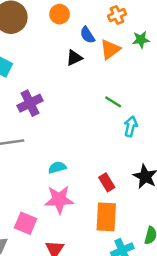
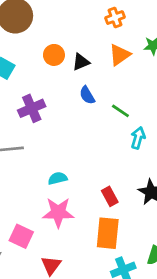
orange circle: (60, 14) -> (54, 55), moved
orange cross: (117, 15) -> (115, 18), moved
blue semicircle: (87, 35) -> (87, 95), moved

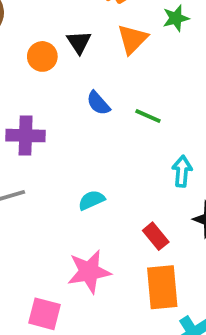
black triangle: (81, 62) -> (79, 42), moved, turned -30
purple cross: (32, 108) -> (26, 136), turned 36
cyan arrow: (138, 138) -> (182, 171), moved
cyan semicircle: (58, 178) -> (91, 200), moved

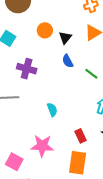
black triangle: (79, 42) -> (65, 38), moved
cyan semicircle: (91, 200) -> (52, 110), turned 80

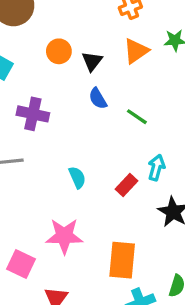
red rectangle: (81, 136) -> (127, 185), moved, turned 72

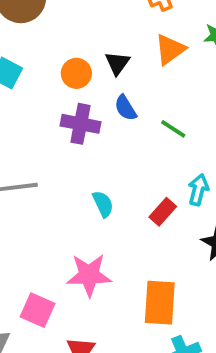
orange circle: (59, 51) -> (76, 73), moved
purple cross: (33, 114) -> (80, 124), moved

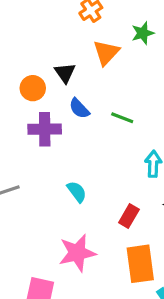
red rectangle: (163, 212) -> (129, 216), moved

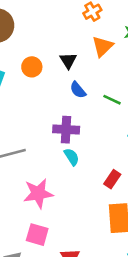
orange circle: (33, 88) -> (32, 67), moved
purple cross: (45, 129) -> (66, 130), moved
pink star: (77, 253) -> (38, 193), moved

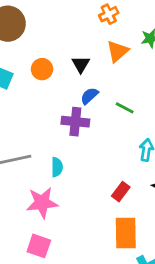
blue semicircle: (78, 90) -> (89, 96), turned 84
purple cross: (66, 130) -> (75, 122), moved
cyan semicircle: (72, 157) -> (57, 167), moved, turned 30

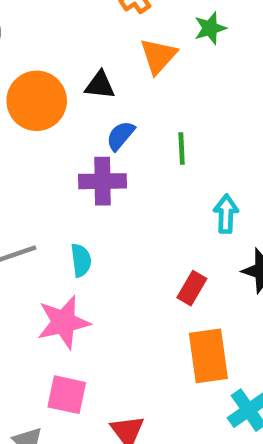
black triangle: (81, 64) -> (100, 85), turned -48
orange circle: (42, 69) -> (37, 101), size x1.6
green line: (125, 108) -> (182, 149), turned 66

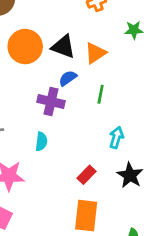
orange triangle: (158, 56) -> (95, 53), moved
black triangle: (100, 85) -> (63, 47), size x1.4
cyan semicircle: (81, 260) -> (41, 142), moved

